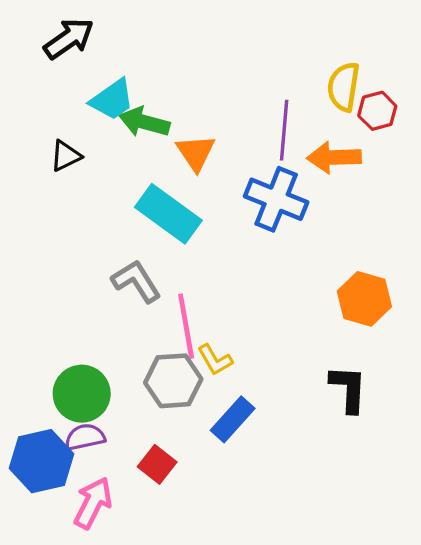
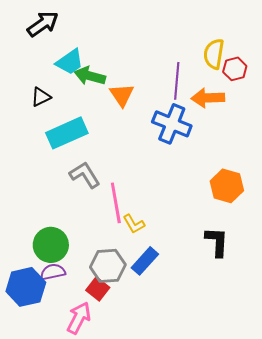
cyan rectangle: (168, 214) -> (67, 133), moved, turned -60
gray hexagon: (173, 381) -> (108, 266), moved
pink arrow: (93, 503) -> (79, 318), moved

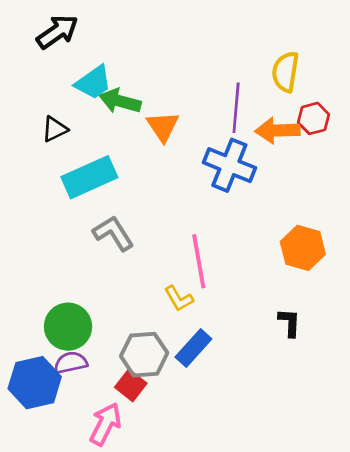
red hexagon: (235, 69) -> (314, 118), moved
pink line: (116, 203) -> (199, 261), moved
black L-shape: (217, 242) -> (289, 323), size x0.7

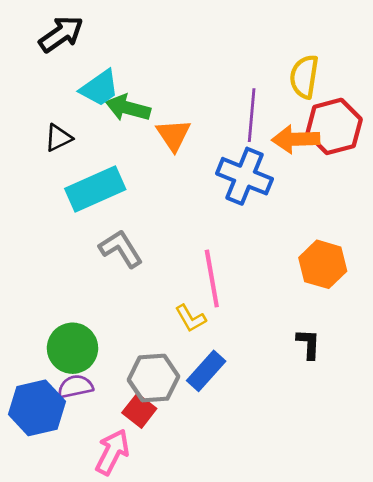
red hexagon: (314, 118) -> (334, 126), size x1.6

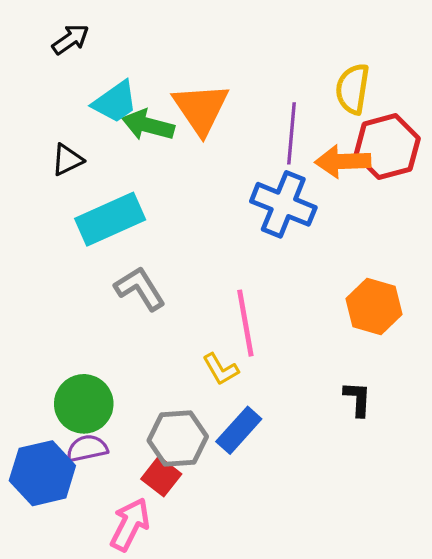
black arrow: (61, 34) -> (71, 39), size x0.7
orange triangle: (173, 135) -> (201, 109), moved, size x1.4

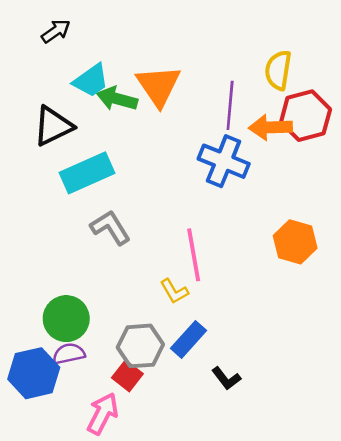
black triangle: (67, 160) -> (53, 126), size x1.6
black L-shape: (358, 399) -> (226, 378), moved, turned 140

